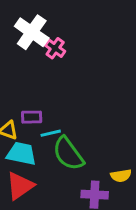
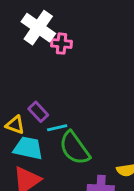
pink cross: (55, 48) -> (61, 44), turned -30
purple rectangle: (32, 117) -> (38, 112), turned 48

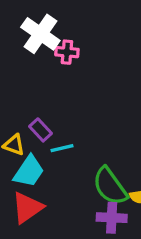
cyan trapezoid: (28, 148) -> (29, 171), turned 112
green semicircle: (75, 148) -> (110, 186), moved

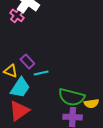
pink cross: (67, 52) -> (17, 15), moved, turned 32
green semicircle: (110, 186) -> (72, 97), turned -40

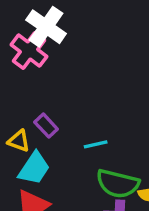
pink cross: (17, 15) -> (29, 51), size x1.5
cyan line: (41, 73) -> (96, 144), moved

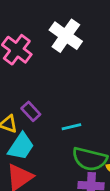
white cross: (46, 27) -> (66, 36), moved

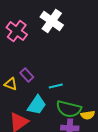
cyan trapezoid: (21, 146) -> (37, 105), moved

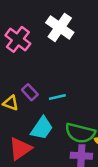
cyan line: (56, 86) -> (57, 97), moved

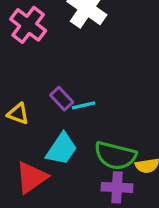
purple rectangle: (30, 92) -> (62, 99), moved

